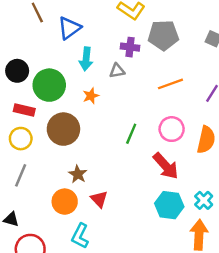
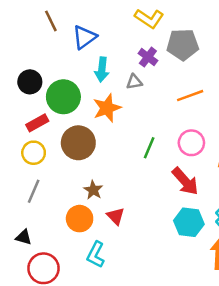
purple cross: (130, 47) -> (148, 57), turned 30
orange star: (91, 96) -> (107, 108), size x1.6
red rectangle: (24, 110) -> (37, 123), turned -42

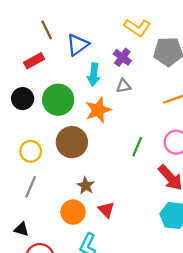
purple cross: (148, 57) -> (122, 57), moved
black circle: (30, 82) -> (23, 99), moved
red rectangle: (37, 123) -> (34, 61), moved

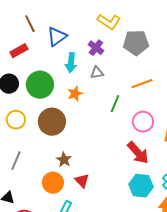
orange star: (98, 110) -> (75, 94), size x0.7
green line: (137, 147) -> (115, 104), moved
yellow circle: (31, 151) -> (16, 120), moved

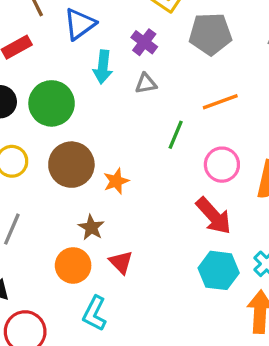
orange star: (75, 94) -> (116, 181), moved

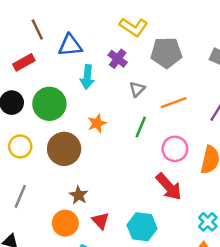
blue triangle: (80, 24) -> (70, 45), turned 30
gray triangle: (146, 84) -> (137, 89), moved, turned -35
orange star: (116, 181) -> (97, 123), moved
cyan hexagon: (219, 270) -> (142, 227), moved

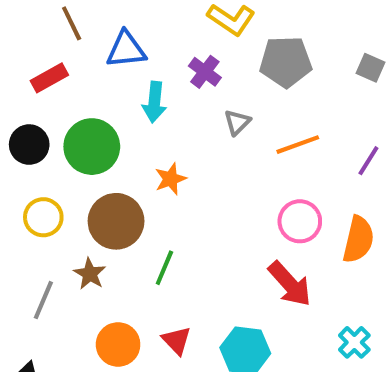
green line: (141, 127) -> (164, 268), moved
brown star: (79, 195) -> (90, 274), moved

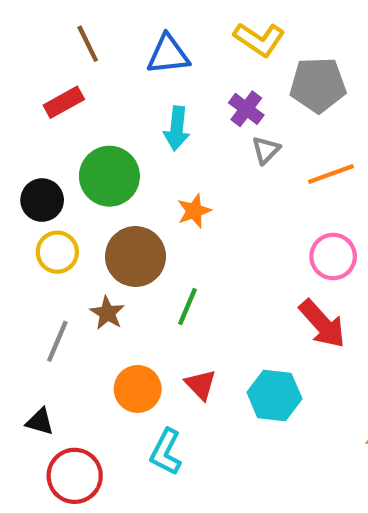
blue triangle: (126, 50) -> (168, 55), moved
purple cross: (205, 72) -> (246, 109), moved
black circle: (29, 145) -> (42, 200), moved

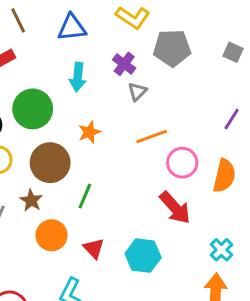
orange line: (331, 174) -> (152, 137), moved
orange circle: (138, 389) -> (52, 235), moved

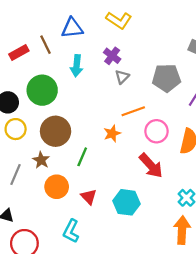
brown line: (18, 20) -> (46, 45), moved
gray pentagon: (172, 48) -> (167, 78), moved
orange star: (89, 132) -> (112, 133), moved

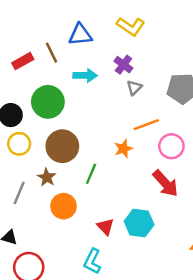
cyan arrow: (77, 66) -> (85, 75), turned -95
red triangle: (89, 197) -> (105, 227), moved
cyan L-shape: (71, 231) -> (92, 261), moved

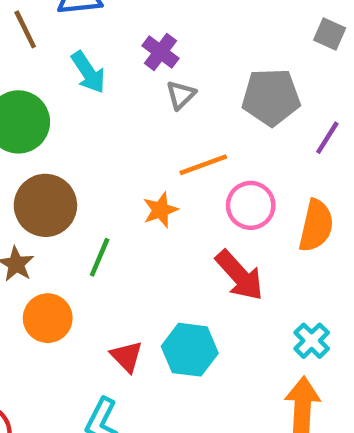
cyan arrow: (85, 75) -> (88, 72), turned 55

